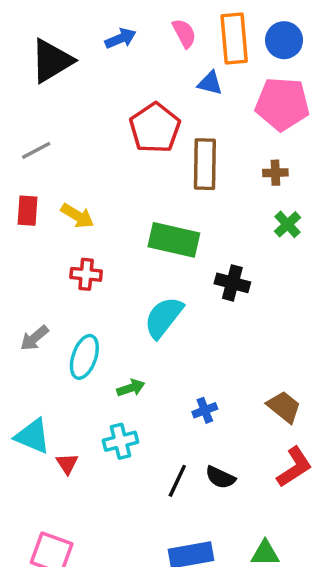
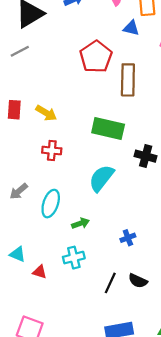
gray line: (36, 150) -> (20, 51), moved
cyan triangle: (33, 436) -> (18, 254), size x0.7
red triangle: (67, 464) -> (40, 272), turned -40

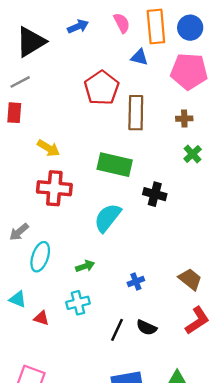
red rectangle: (14, 110) -> (14, 113), moved
red cross: (52, 151) -> (54, 188), size x1.6
cyan ellipse: (51, 204) -> (40, 257), moved

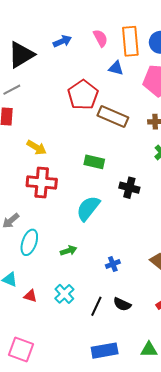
brown rectangle: (136, 113) -> (113, 117), turned -68
green rectangle: (115, 165) -> (94, 162), size x0.7
cyan cross: (78, 303) -> (64, 294), moved, turned -30

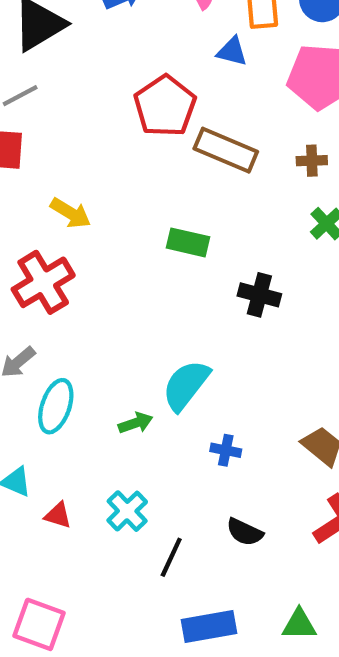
red cross: (42, 183) -> (43, 282), moved, turned -36
cyan semicircle: (88, 208) -> (186, 385), moved
blue cross: (113, 264) -> (226, 450), turned 32
black line: (96, 306) -> (171, 557), moved

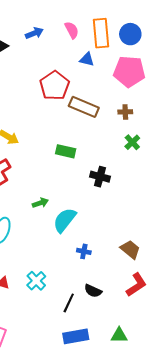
green arrow: (136, 423) -> (40, 203), moved
black line: (171, 557) -> (69, 303), moved

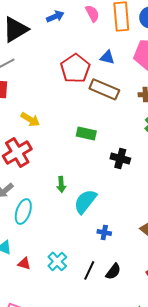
blue triangle: (87, 59) -> (107, 57), moved
green arrow: (40, 203) -> (61, 184), turned 105
black semicircle: (93, 291) -> (113, 271), turned -78
black line: (69, 303) -> (89, 270), moved

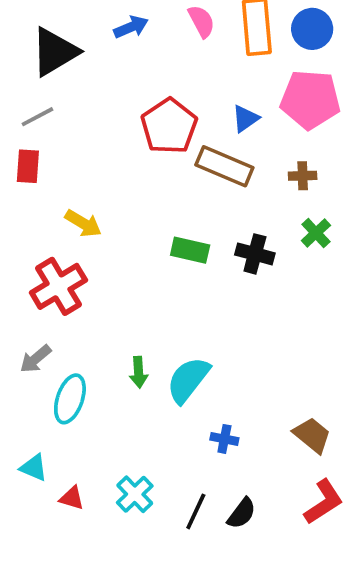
blue triangle: (107, 57) -> (245, 119), moved, turned -49
black cross: (120, 158) -> (255, 254), moved
green arrow: (61, 184) -> (139, 372), moved

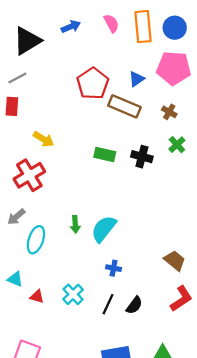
brown cross: (303, 176) -> (169, 112), turned 32
blue cross: (224, 439) -> (114, 268), moved

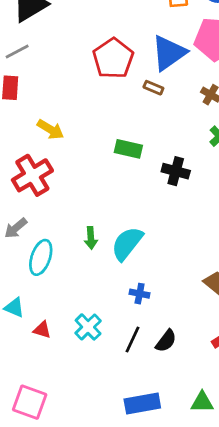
blue triangle: (136, 79) -> (169, 53), size x1.8
brown rectangle: (124, 106) -> (153, 88), size x0.5
black cross: (142, 157) -> (176, 171), moved

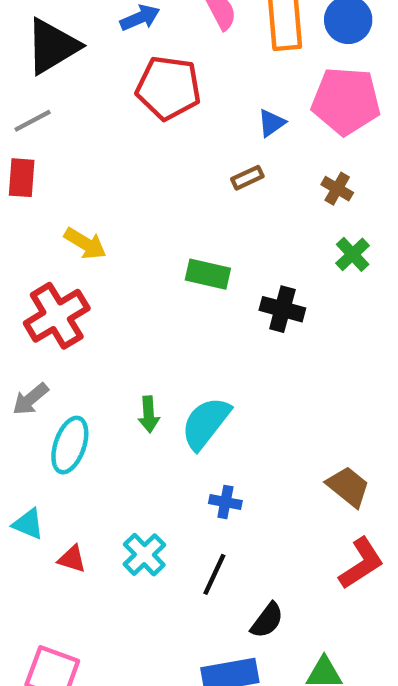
blue triangle: (169, 53) -> (271, 123), size x0.5
red pentagon: (113, 58) -> (168, 88), moved, turned -30
brown rectangle: (153, 88) -> (247, 178), turned -48
black semicircle: (166, 341) -> (267, 620), moved

